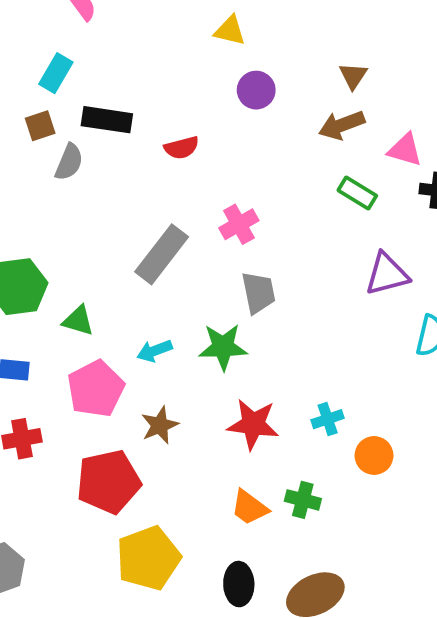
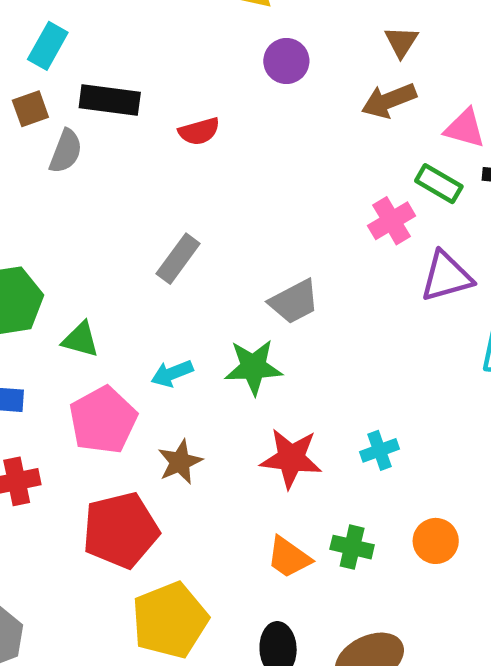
green rectangle: (357, 193) -> (439, 184), moved
pink cross: (239, 224) -> (392, 221), moved
gray rectangle: (162, 254) -> (178, 259), size x0.7
gray trapezoid: (258, 293) -> (294, 302), turned 75
orange circle: (374, 456) -> (436, 541), moved

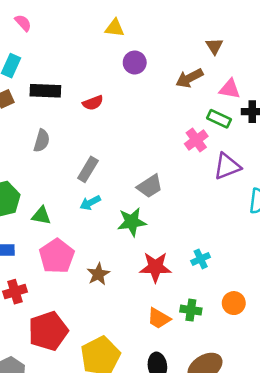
brown triangle: (401, 42) -> (214, 46), moved
gray semicircle: (66, 151) -> (42, 141), moved
cyan arrow: (172, 373) -> (90, 203), moved
red pentagon: (121, 530) -> (48, 331), moved

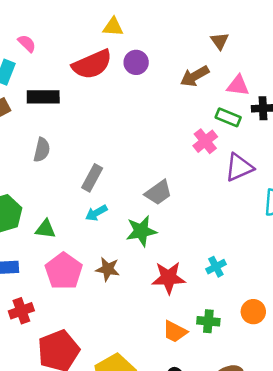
pink semicircle: (23, 23) -> (27, 43), moved
red semicircle: (93, 103) -> (92, 64), moved, size x1.8
brown star: (98, 274) -> (108, 269), moved, turned -30

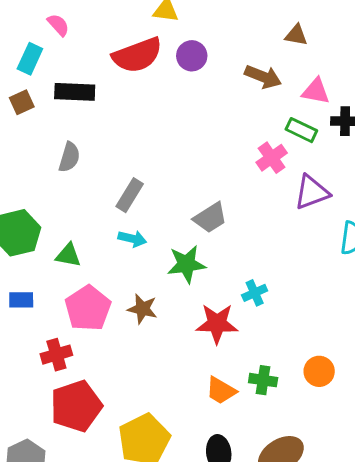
brown triangle: (220, 41) -> (296, 35), turned -48
brown arrow: (195, 76) -> (263, 77), turned -132
cyan arrow: (96, 213) -> (132, 239), turned -140
cyan cross: (216, 267) -> (255, 293), moved
red cross: (21, 311) -> (56, 355), moved

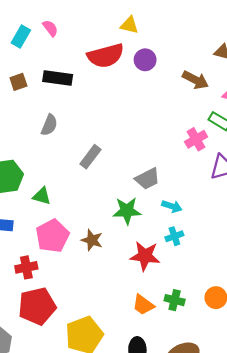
cyan rectangle: (30, 59) -> (21, 36), moved
cyan arrow: (132, 239) -> (172, 206), moved

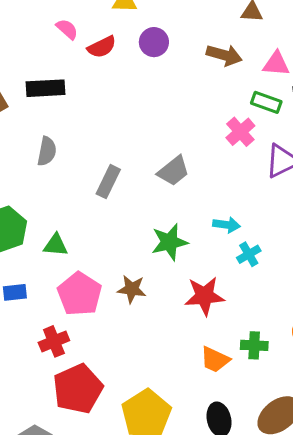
pink semicircle: (50, 28) -> (67, 29), moved
red semicircle: (106, 56) -> (102, 47), size x0.6
gray trapezoid: (147, 179) -> (173, 171), moved
cyan cross: (174, 236) -> (249, 254), moved

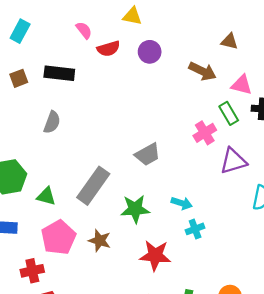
green rectangle: (266, 102) -> (229, 113), turned 30
gray rectangle: (108, 182) -> (93, 186), moved, size x1.5

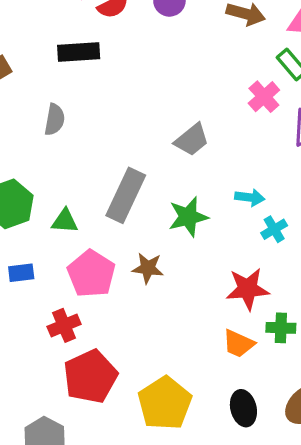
black rectangle: (59, 73) -> (79, 52), moved
red star: (155, 255) -> (248, 289), moved

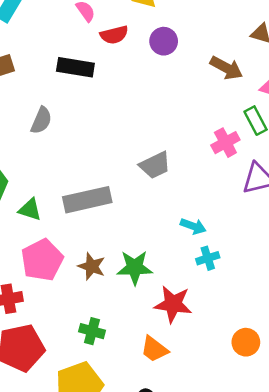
gray rectangle: (126, 195) -> (87, 200), turned 39
green star: (188, 217) -> (135, 268), moved
green cross: (281, 328) -> (92, 331), moved

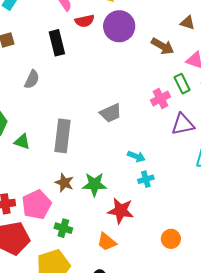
purple circle: (164, 41) -> (119, 26), size x1.6
black rectangle: (75, 67) -> (57, 43), turned 65
gray rectangle: (87, 200) -> (63, 136), turned -72
pink pentagon: (42, 260) -> (37, 205), moved

